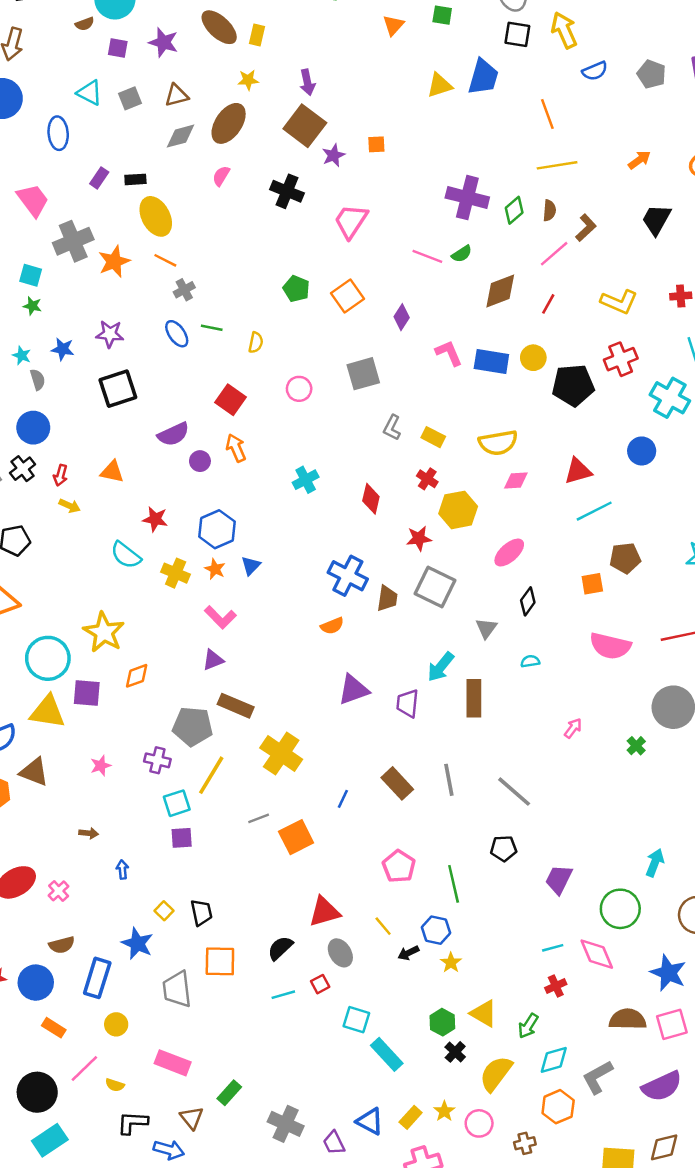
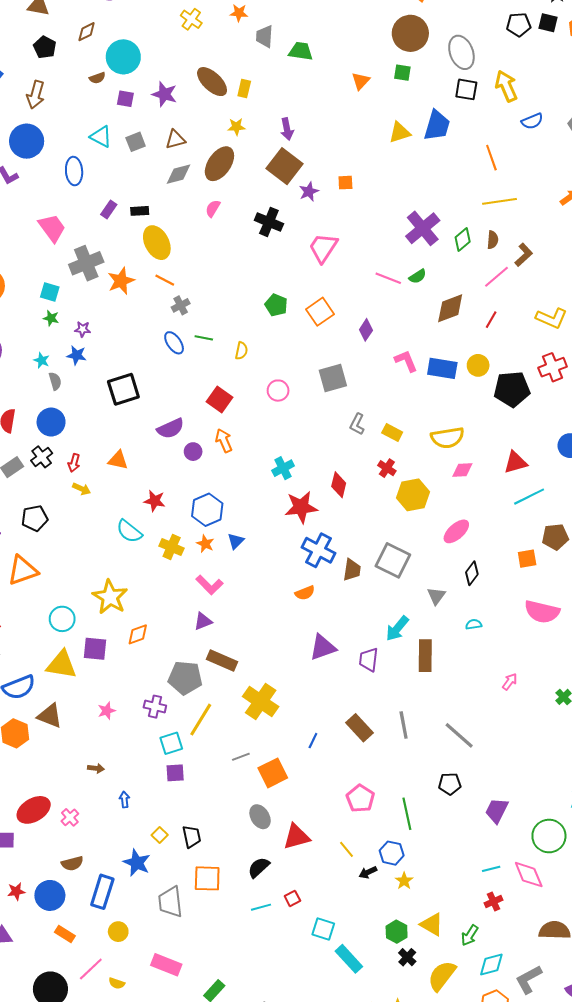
purple cross: (467, 198) -> (423, 228), turned 36
purple star: (110, 334) -> (83, 329), moved, size x0.7
red star: (419, 538) -> (301, 507), moved, size x1.5
cyan circle: (48, 658) -> (62, 619), size x0.7
gray ellipse: (340, 953) -> (260, 817), moved

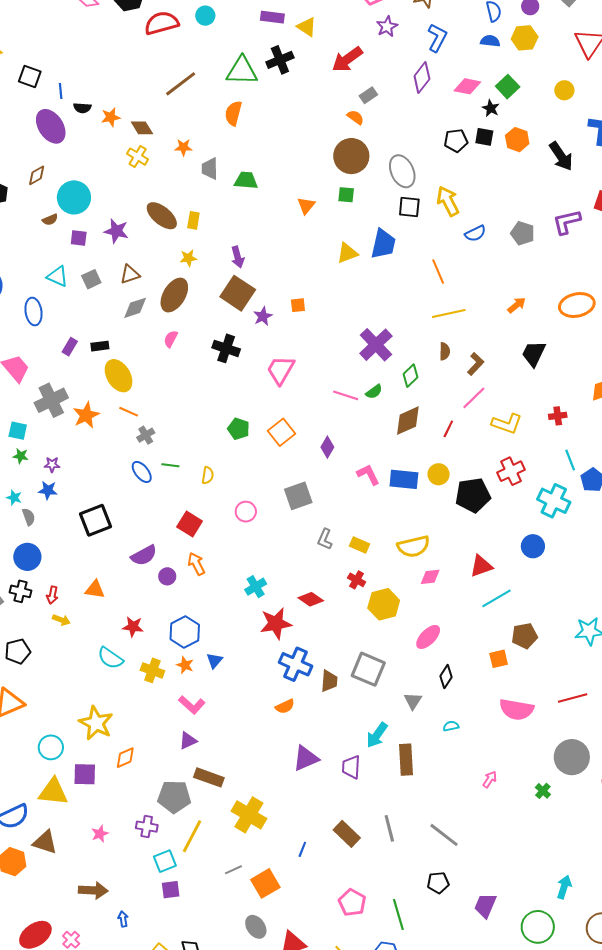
green diamond: (463, 239) -> (411, 376), moved
pink line: (496, 277) -> (474, 398), moved
black cross: (42, 457) -> (21, 591), turned -35
red diamond: (339, 485) -> (311, 599), turned -65
brown arrow: (96, 768) -> (93, 890), size x1.8

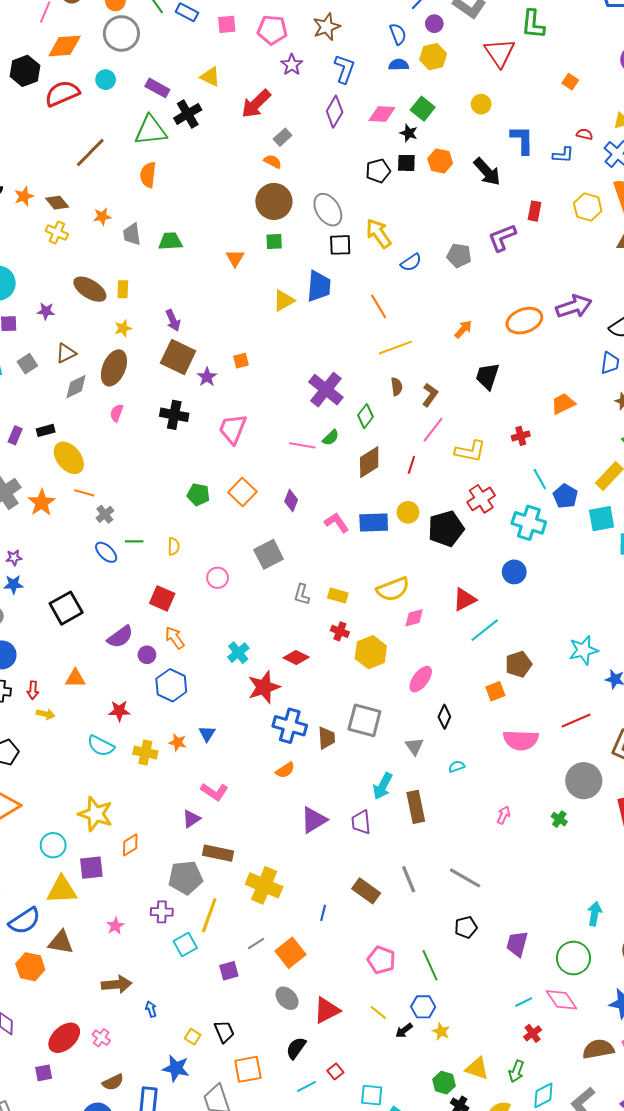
purple rectangle: (272, 17) -> (157, 88), moved, turned 30
purple star: (116, 231) -> (46, 311), size x0.7
blue hexagon: (185, 632) -> (171, 685), moved
pink L-shape: (192, 705) -> (214, 792), moved
purple square: (171, 890) -> (229, 971), moved

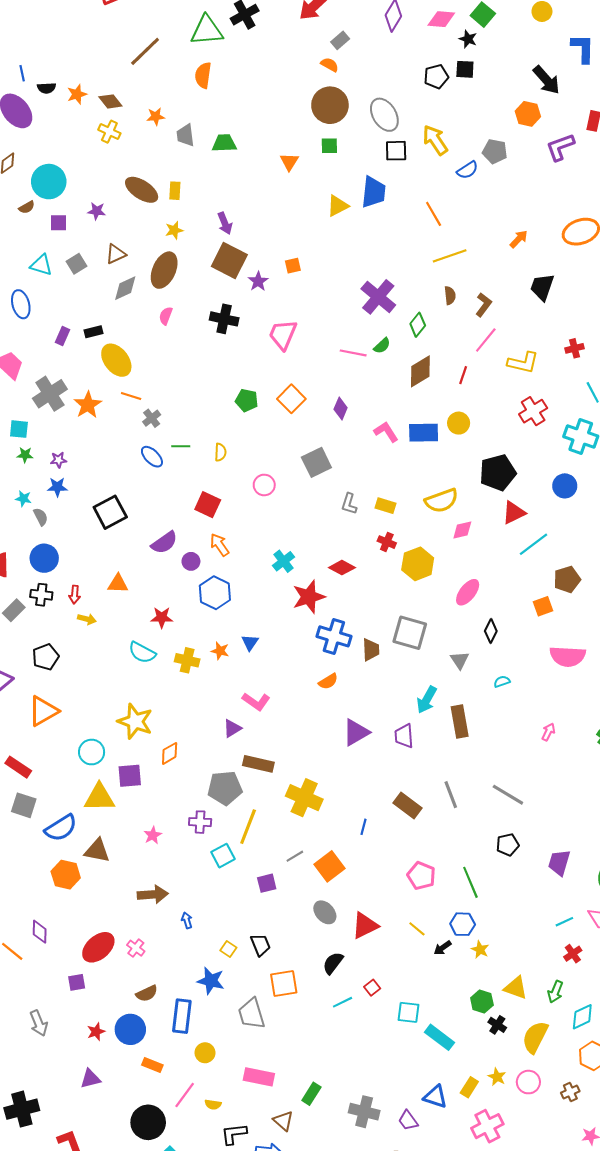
orange hexagon: (440, 161) -> (528, 114), moved
gray pentagon: (459, 256) -> (495, 151), moved
black pentagon: (446, 529) -> (498, 473), moved

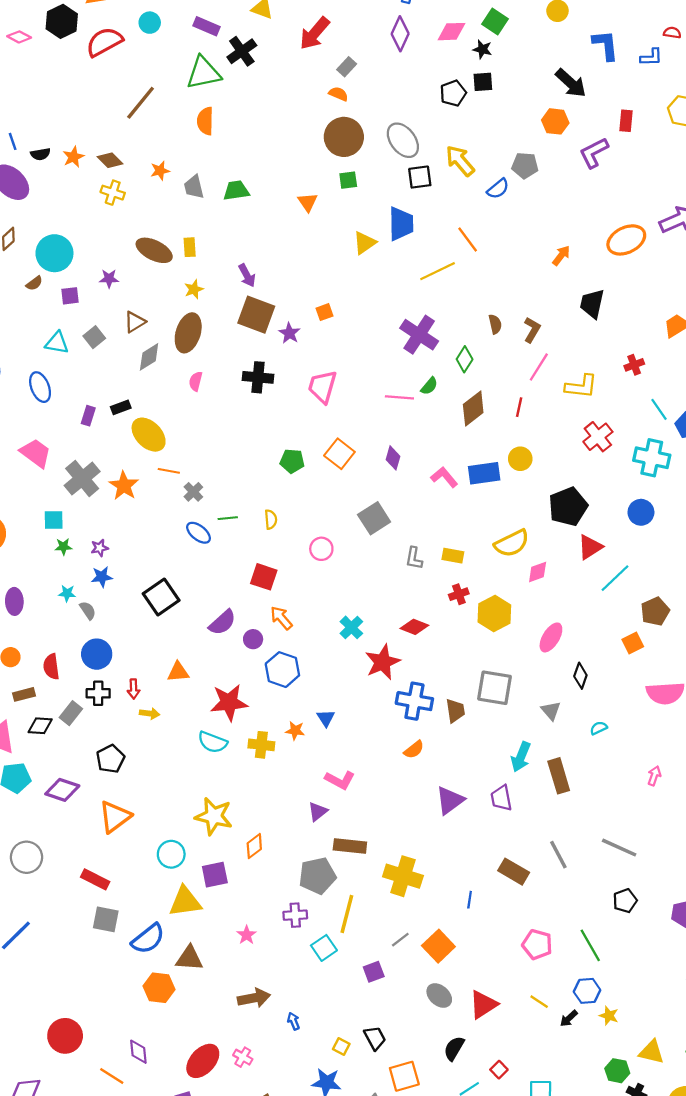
yellow line: (450, 256) -> (438, 271), moved
red cross: (387, 542) -> (459, 594), turned -36
red star: (162, 618) -> (229, 702), size x1.6

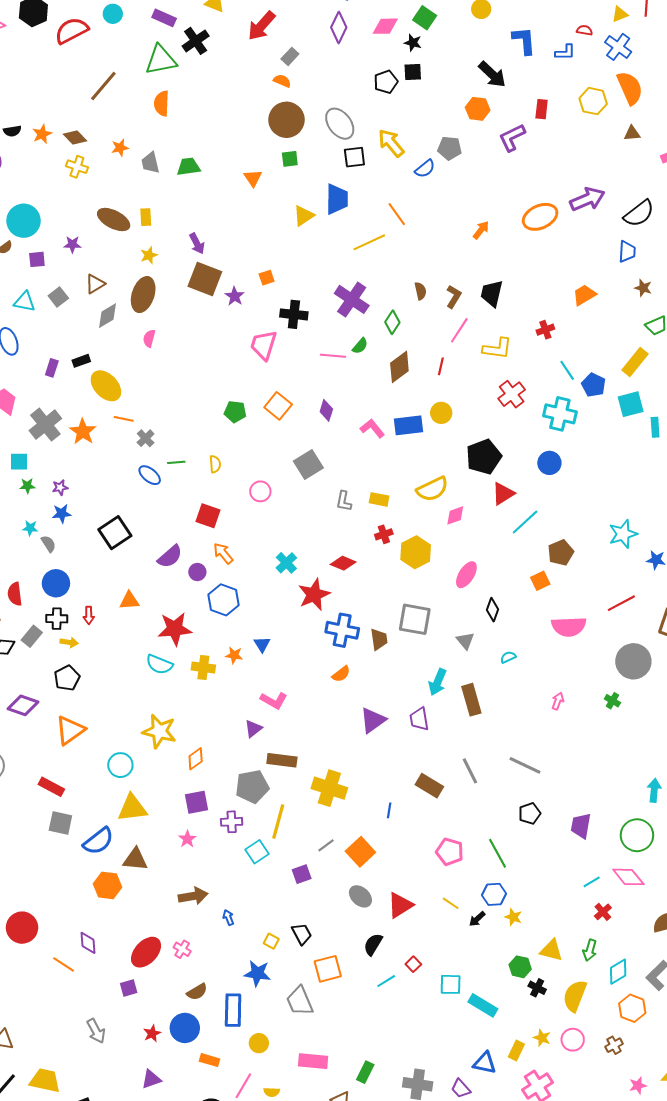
black trapezoid: (592, 304) -> (492, 293), moved
black cross: (258, 377) -> (294, 314), moved
yellow arrow: (150, 713) -> (69, 642), moved
purple square: (215, 875) -> (196, 802), moved

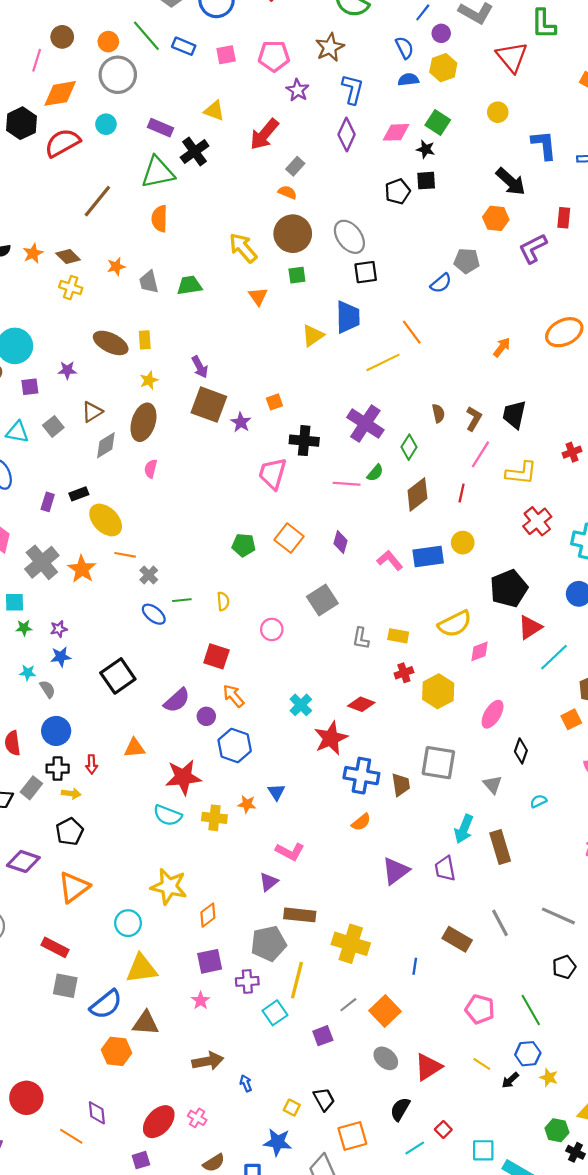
yellow arrow: (391, 143) -> (243, 248), moved

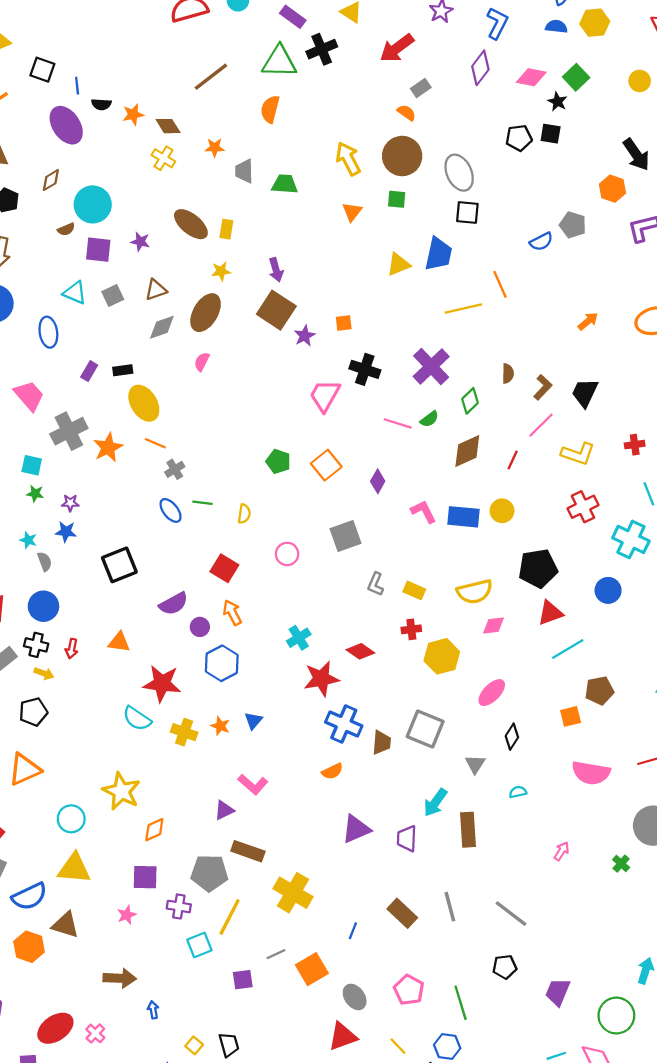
purple square: (30, 387) -> (98, 250), size x1.4
gray ellipse: (386, 1058) -> (355, 997), moved

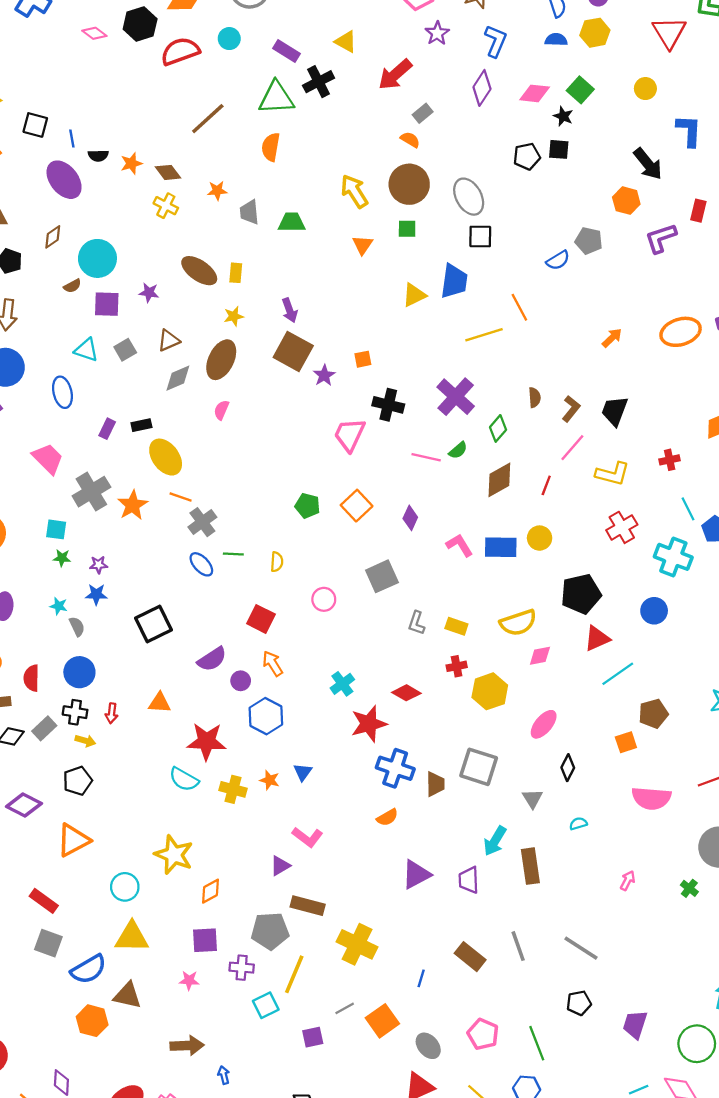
gray cross: (175, 469) -> (202, 522), size x1.4
pink star: (127, 915) -> (189, 980), turned 30

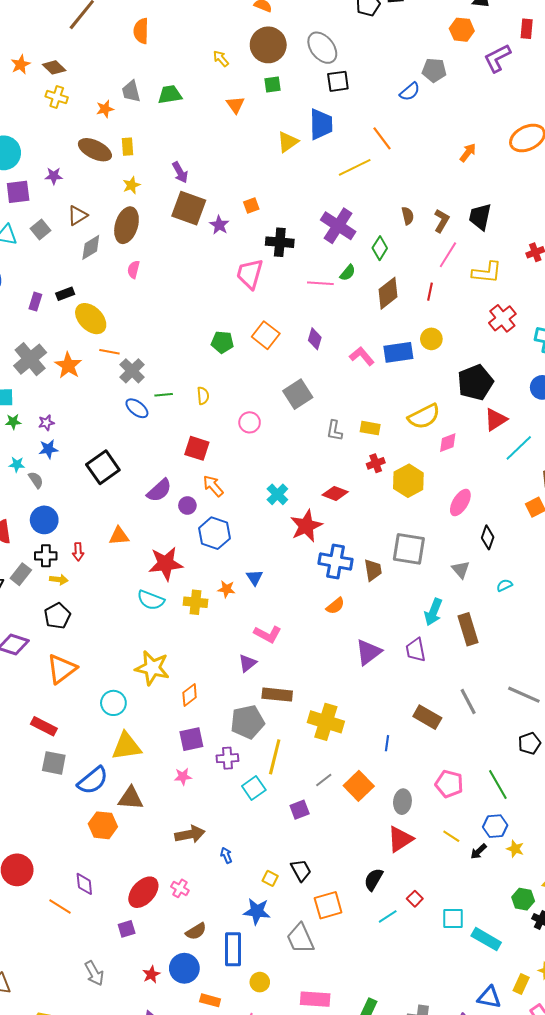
orange star: (217, 191) -> (105, 109), moved
yellow arrow: (354, 191) -> (221, 59), size x0.6
gray ellipse: (428, 1046) -> (402, 802), turned 55

